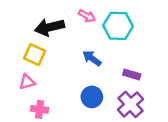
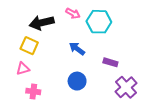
purple cross: (130, 104) -> (126, 87), moved

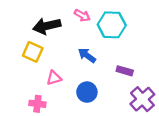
pink triangle: (23, 69) -> (54, 78), moved

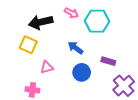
blue circle: (87, 92) -> (82, 72), moved

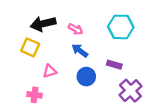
pink arrow: (71, 13) -> (75, 29), moved
cyan hexagon: (97, 21) -> (121, 27), moved

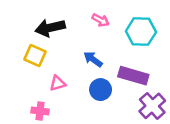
pink arrow: (75, 29) -> (101, 20), moved
purple rectangle: (114, 65) -> (133, 76), size x1.6

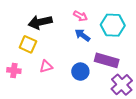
blue arrow: (93, 59) -> (82, 35), moved
pink cross: (40, 111) -> (14, 71), moved

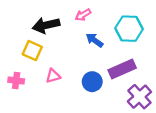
pink arrow: (80, 16) -> (83, 15), moved, turned 120
purple rectangle: (107, 60) -> (122, 69), turned -40

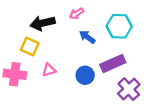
pink cross: (16, 81) -> (15, 74), size x1.5

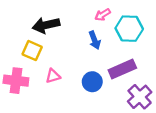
pink arrow: (77, 13) -> (103, 15), moved
blue arrow: (87, 37) -> (95, 40), turned -147

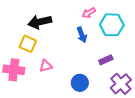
purple rectangle: (122, 69) -> (106, 60), size x0.6
blue circle: (92, 82) -> (80, 83), moved

